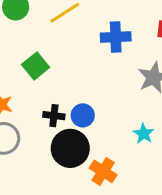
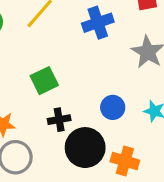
green square: (36, 66) -> (44, 81), moved, turned 30
blue circle: (83, 115) -> (113, 107), moved

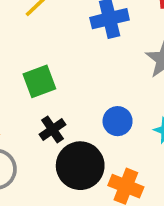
black cross: (59, 120) -> (53, 129), turned -30

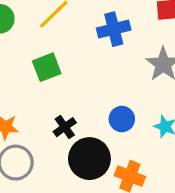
green square: (39, 81) -> (47, 67), moved

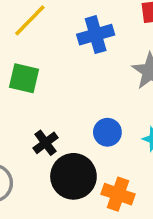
green square: (47, 67) -> (24, 78), turned 36

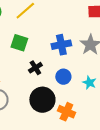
blue cross: (96, 35) -> (61, 45), moved
black cross: (46, 143) -> (35, 68), moved

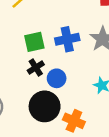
green square: (19, 43) -> (34, 42), moved, turned -30
blue circle: (63, 77) -> (57, 78), moved

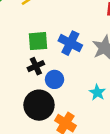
blue cross: (67, 39) -> (70, 43), turned 30

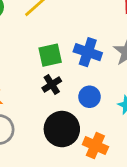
blue circle: (55, 79) -> (90, 97), moved

